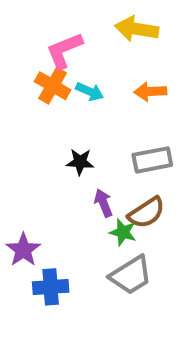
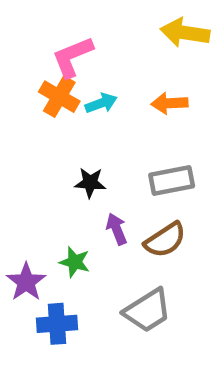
yellow arrow: (137, 29) -> (185, 33), moved
cyan arrow: (90, 92) -> (101, 103), turned -44
green star: (123, 232) -> (75, 262), moved

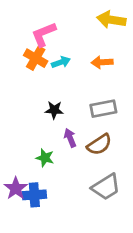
purple star: (26, 282) -> (16, 188), moved
gray trapezoid: (147, 311) -> (106, 187), moved

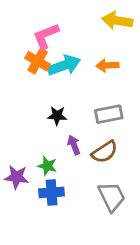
cyan arrow: (61, 62) -> (64, 65), size x1.6
gray trapezoid: (106, 187) -> (112, 197), turned -84
purple star: (16, 188) -> (17, 177), moved, turned -30
blue cross: (34, 195) -> (52, 192), moved

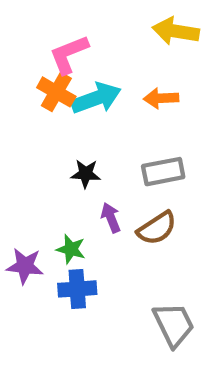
gray trapezoid: (112, 197) -> (174, 325), moved

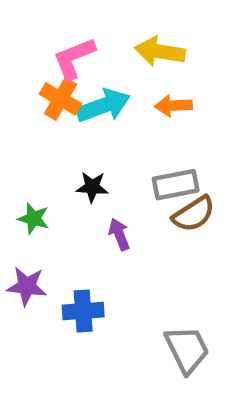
yellow arrow: (176, 31) -> (160, 52), moved
brown semicircle: (157, 228) -> (194, 214), moved
green star: (71, 249) -> (33, 218), moved

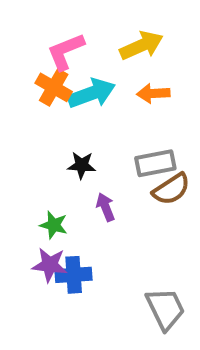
yellow arrow: (160, 52) -> (141, 46), turned 147
green star: (33, 218) -> (54, 225), moved
purple star: (27, 286) -> (50, 265), moved

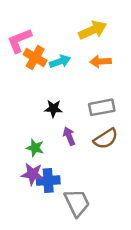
pink L-shape: (66, 52) -> (19, 41), moved
cyan arrow: (92, 93) -> (60, 61), size x0.7
brown semicircle: (171, 189) -> (106, 139), moved
gray trapezoid: (165, 309) -> (77, 203), moved

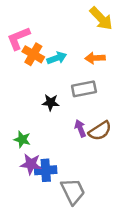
yellow arrow: (93, 30) -> (101, 19), moved, turned 70
gray rectangle: (102, 107) -> (84, 89), moved
purple arrow: (69, 136) -> (80, 128), moved
green star: (35, 148) -> (22, 139), moved

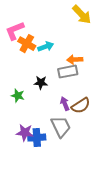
orange arrow: (95, 58) -> (75, 60), moved
green star: (22, 139) -> (18, 96), moved
gray trapezoid: (73, 191) -> (61, 127), moved

